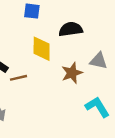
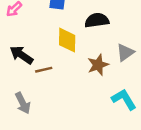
gray triangle: (99, 61) -> (125, 52), turned -48

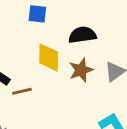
brown star: (98, 65) -> (81, 70), moved

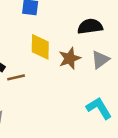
black semicircle: (82, 35) -> (90, 26), moved

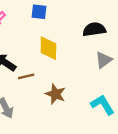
brown star: (70, 58) -> (55, 94), moved, turned -30

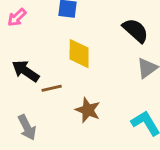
black semicircle: (94, 29) -> (136, 30), turned 50

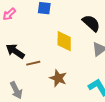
yellow diamond: (79, 54) -> (64, 41), moved

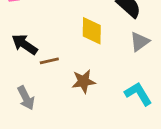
brown star: (58, 78) -> (84, 81), turned -30

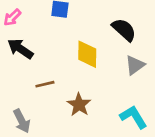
black arrow: (25, 44) -> (20, 49), moved
brown star: (84, 81) -> (79, 105), turned -30

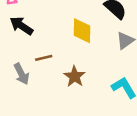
gray arrow: (22, 121) -> (21, 74), moved

